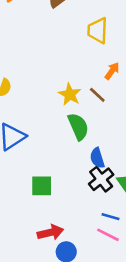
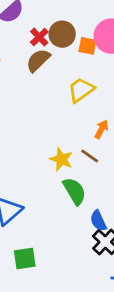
yellow trapezoid: (98, 31) -> (81, 90), turned 60
green square: (42, 186) -> (25, 259), moved

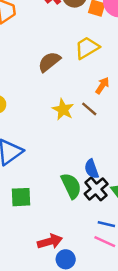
brown semicircle: (38, 60) -> (49, 62), moved
green semicircle: (74, 191) -> (71, 186), moved

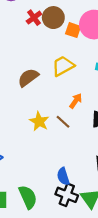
green semicircle: (71, 186) -> (28, 197), moved
black cross: (96, 189) -> (67, 195), turned -30

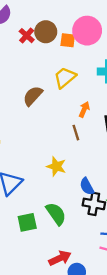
yellow star: (39, 121) -> (56, 166), moved
brown line: (63, 122) -> (76, 133), turned 42

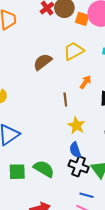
brown line: (76, 133) -> (65, 100), moved
yellow star: (56, 166) -> (76, 126), moved
green semicircle: (56, 214) -> (44, 169), turned -35

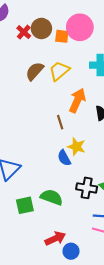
brown semicircle: (43, 62) -> (35, 71), moved
orange arrow: (85, 82) -> (77, 100), size x1.6
blue semicircle: (75, 150) -> (64, 158), moved

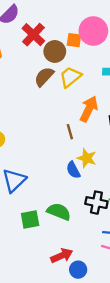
brown circle: (41, 28) -> (55, 51), moved
red cross: (24, 32) -> (33, 35), size x1.5

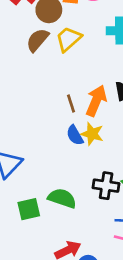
orange arrow: (89, 109) -> (96, 101), moved
blue semicircle: (73, 170) -> (75, 135), moved

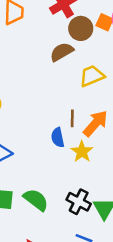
yellow trapezoid: (69, 39) -> (92, 76), moved
blue semicircle: (75, 135) -> (58, 137), moved

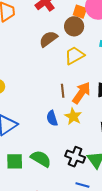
brown circle: (81, 28) -> (74, 26), moved
blue semicircle: (58, 137) -> (52, 118), moved

